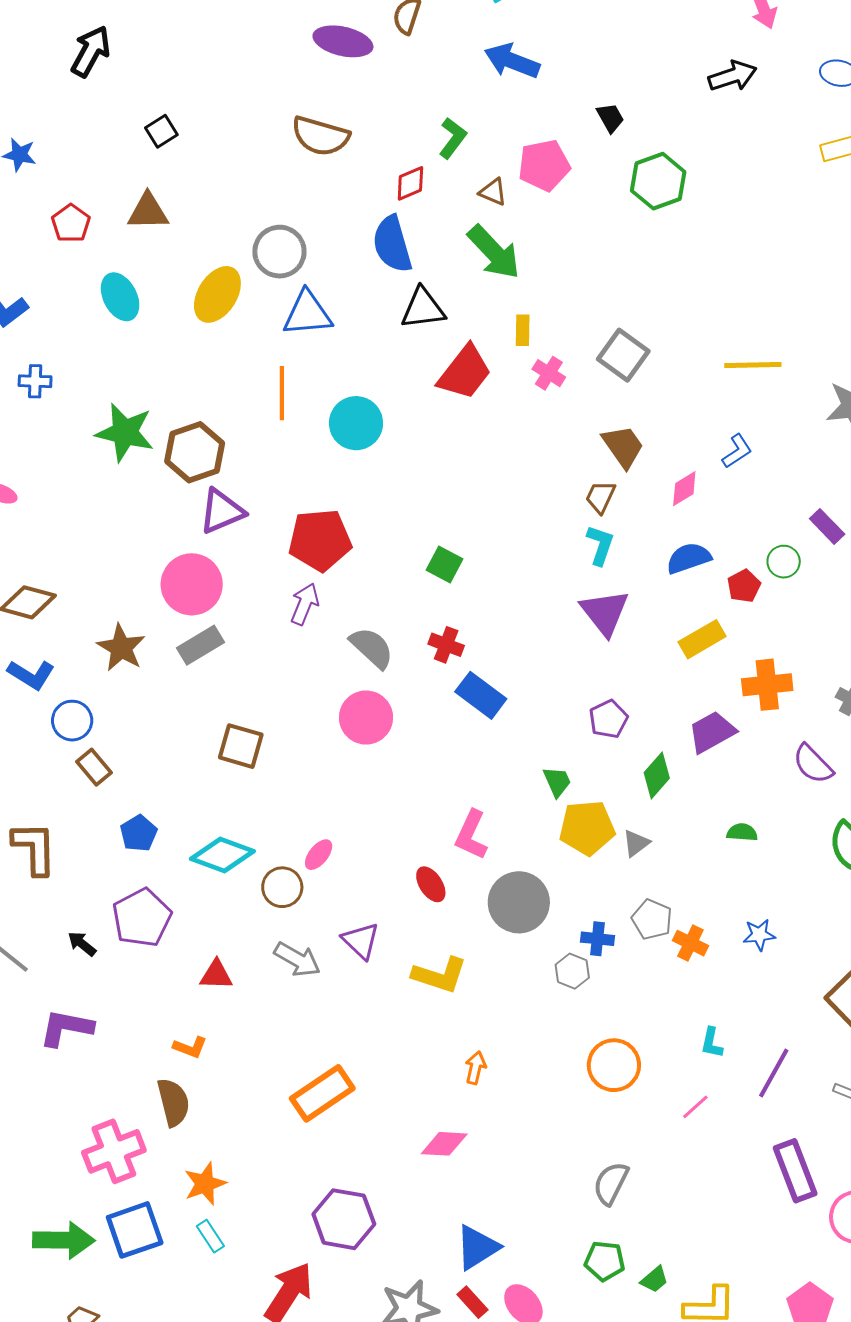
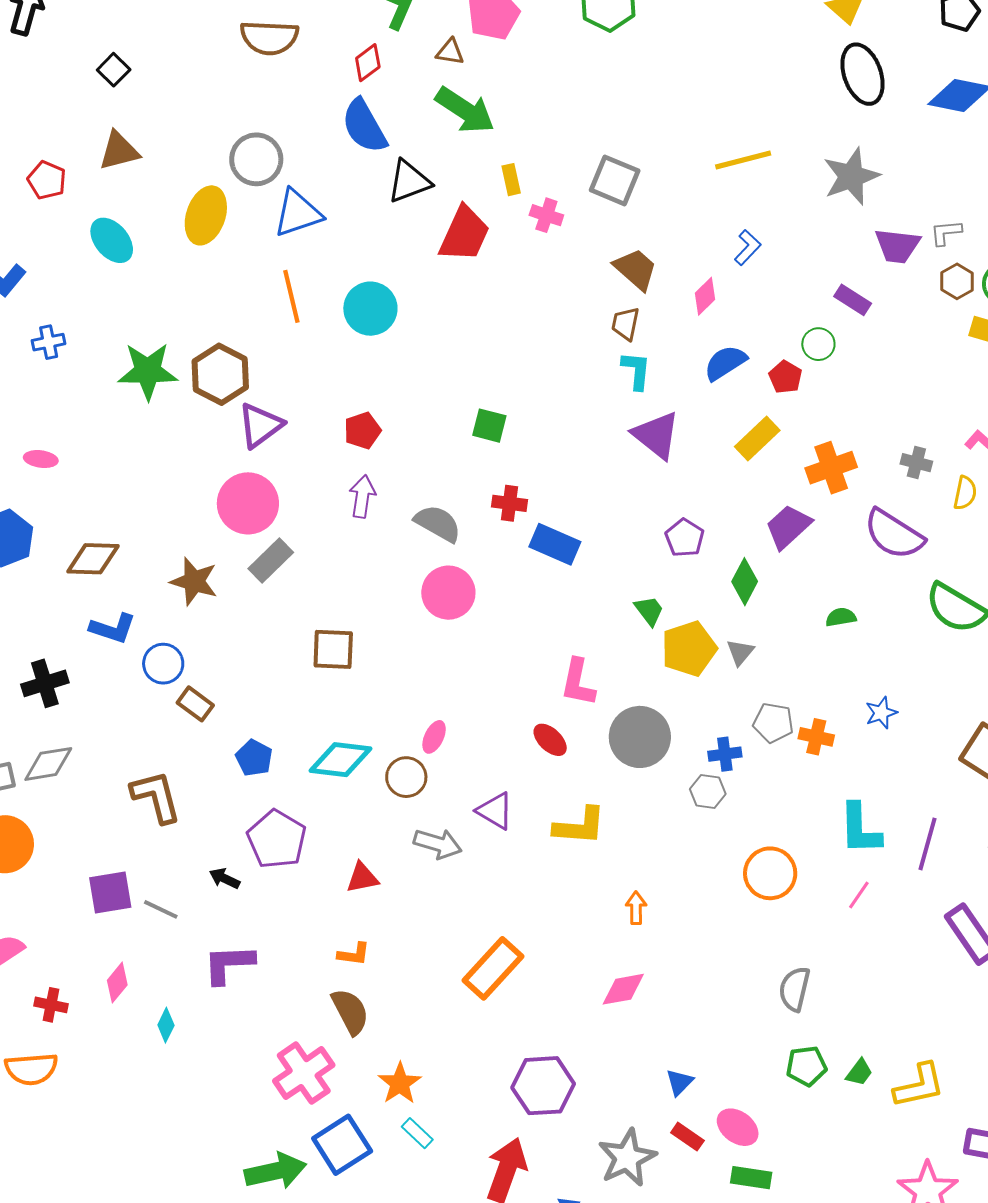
red pentagon: (320, 540) -> (362, 431), size x0.6
purple semicircle: (813, 764) -> (894, 534), size x1.4
cyan L-shape: (712, 1043) -> (860, 829), size x1.8
blue triangle: (477, 1247) -> (679, 1082), size x0.6

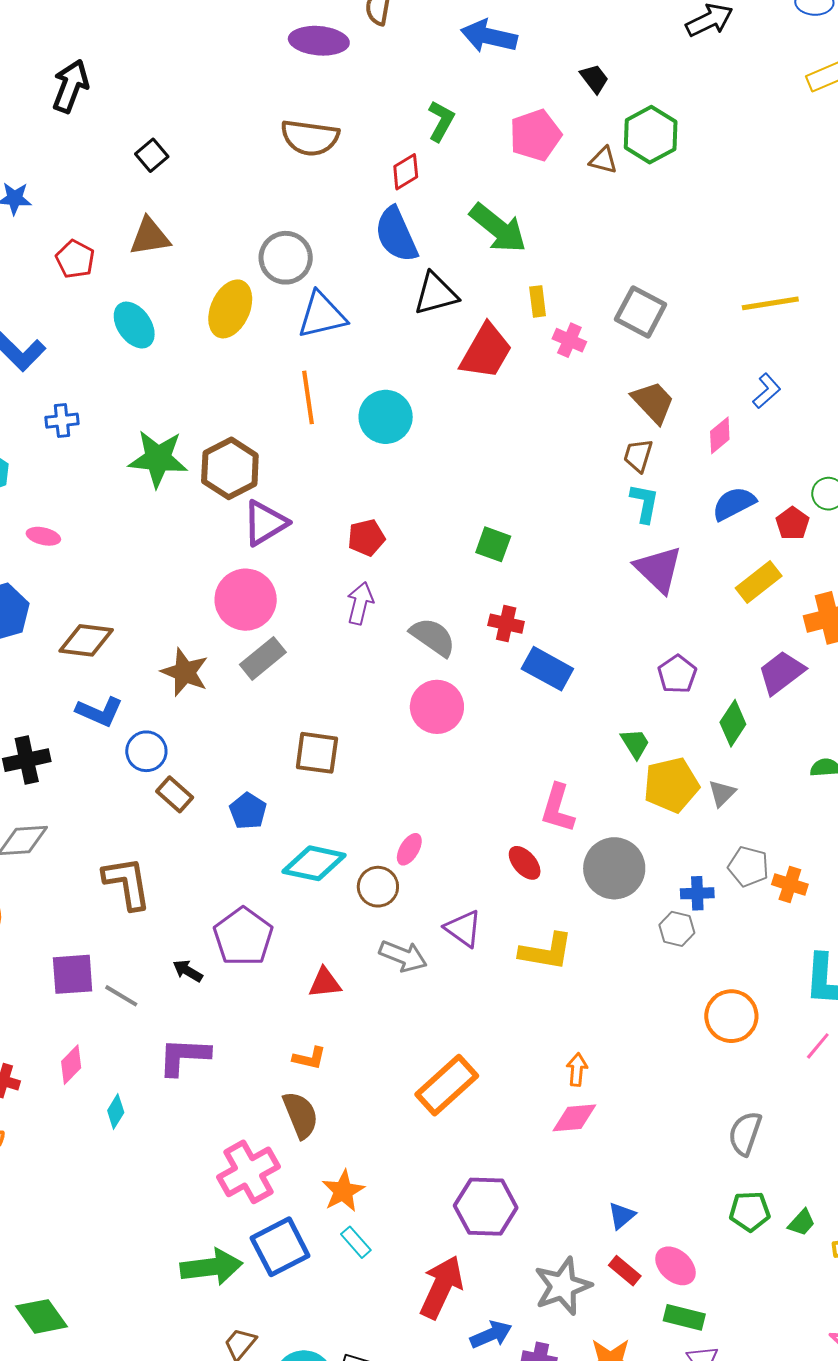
brown triangle: (450, 52) -> (603, 160), moved
blue pentagon: (254, 758) -> (248, 811), moved
orange arrow: (636, 908) -> (577, 1070), moved

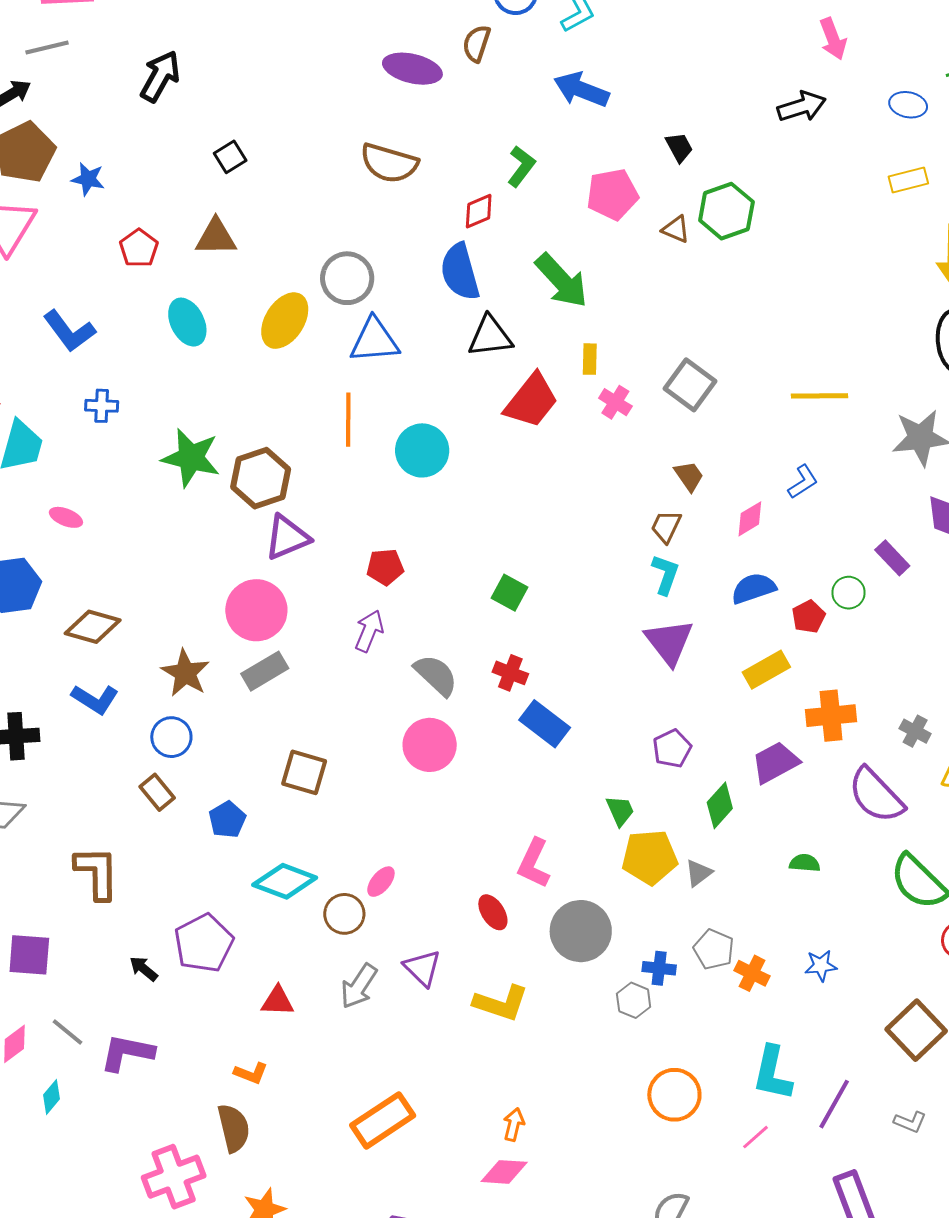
brown trapezoid: (653, 402) -> (689, 476), size x0.7
blue circle: (146, 751) -> (171, 737), moved
gray arrow: (403, 956) -> (359, 986), turned 93
gray line: (121, 996) -> (67, 1032), moved

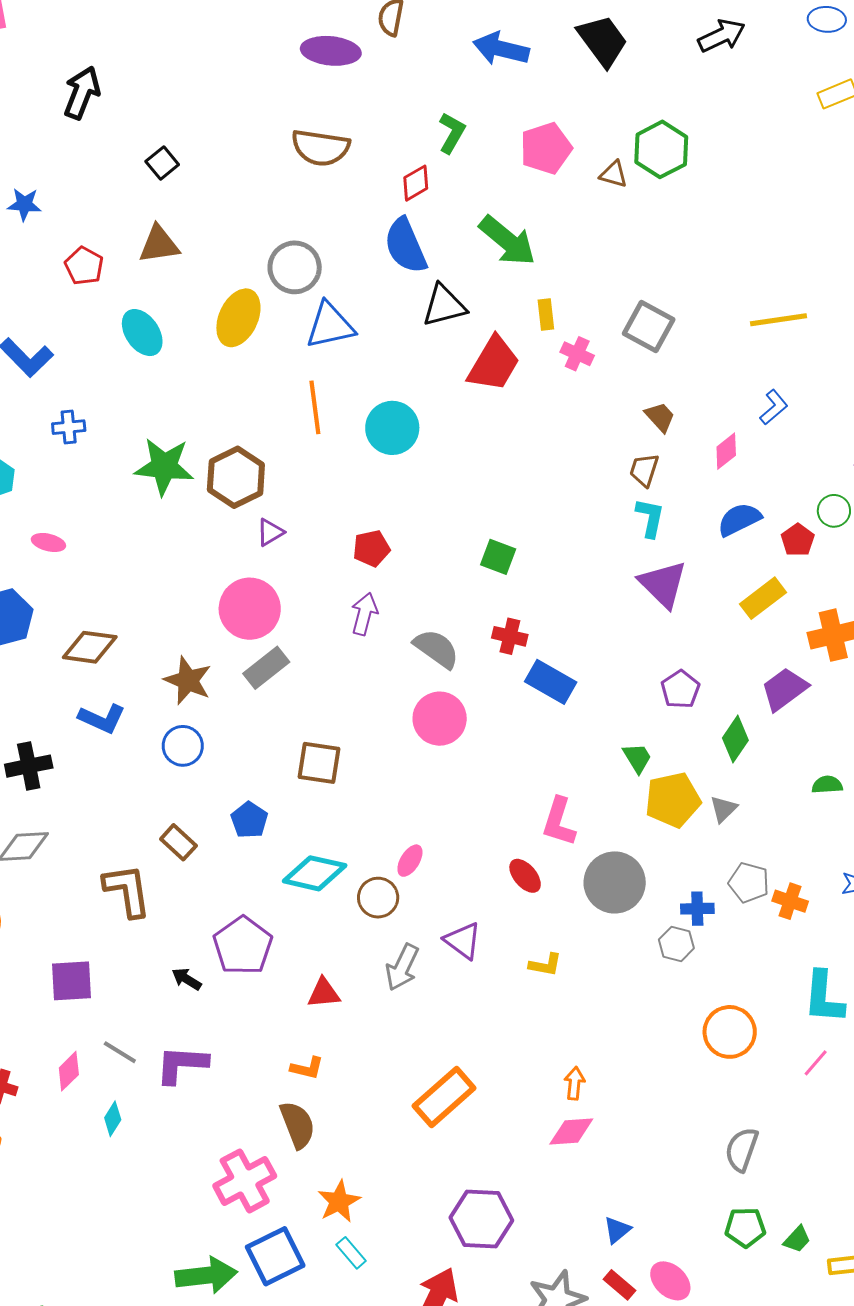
black trapezoid: (679, 147) -> (603, 41), moved, size x1.8
purple triangle: (287, 537) -> (270, 532), size x0.6
brown rectangle: (157, 792) -> (178, 842), moved
yellow L-shape: (501, 1003) -> (545, 965), size x0.6

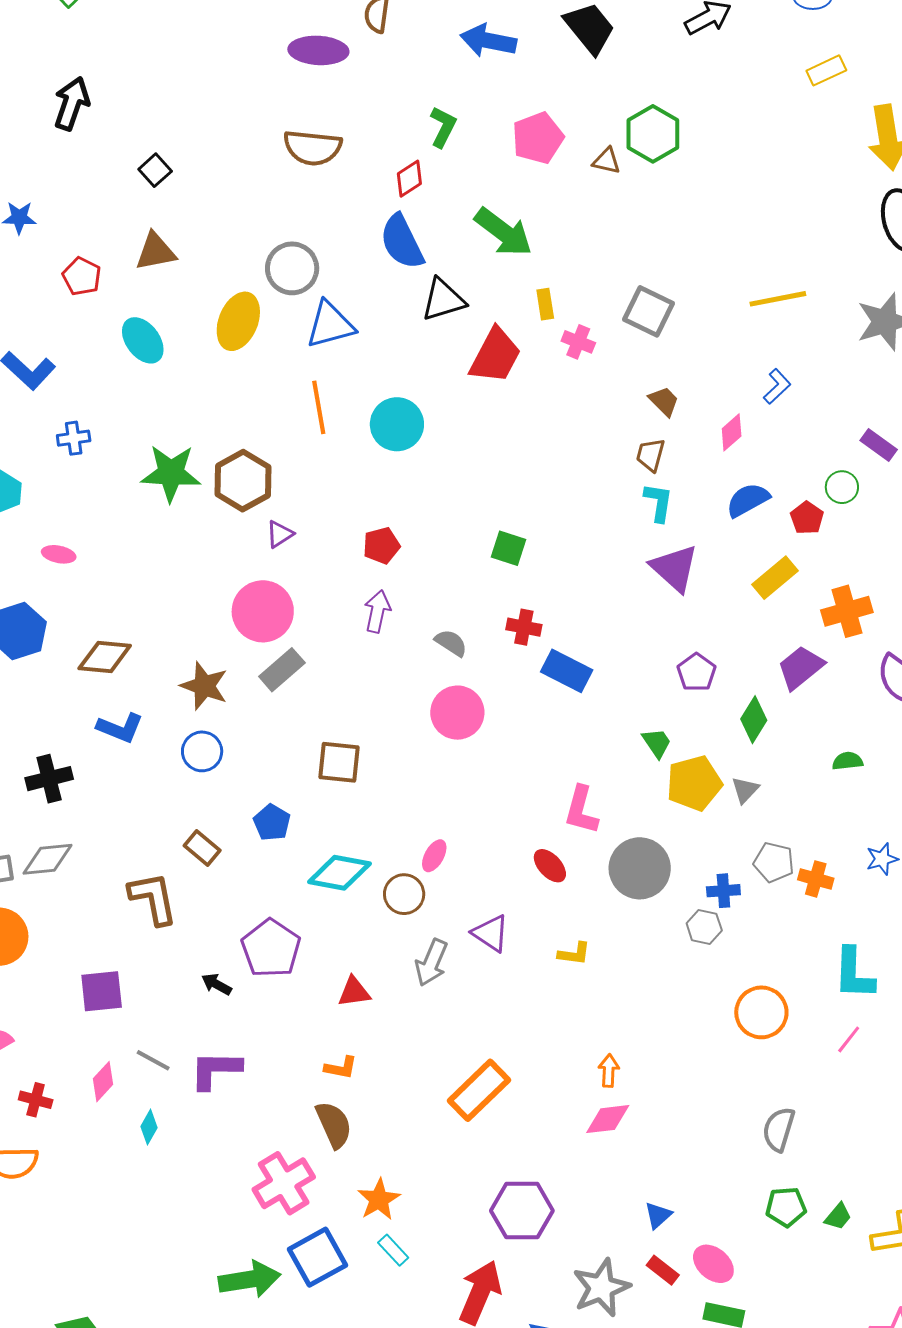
gray semicircle: (436, 649) -> (451, 643), size x0.7

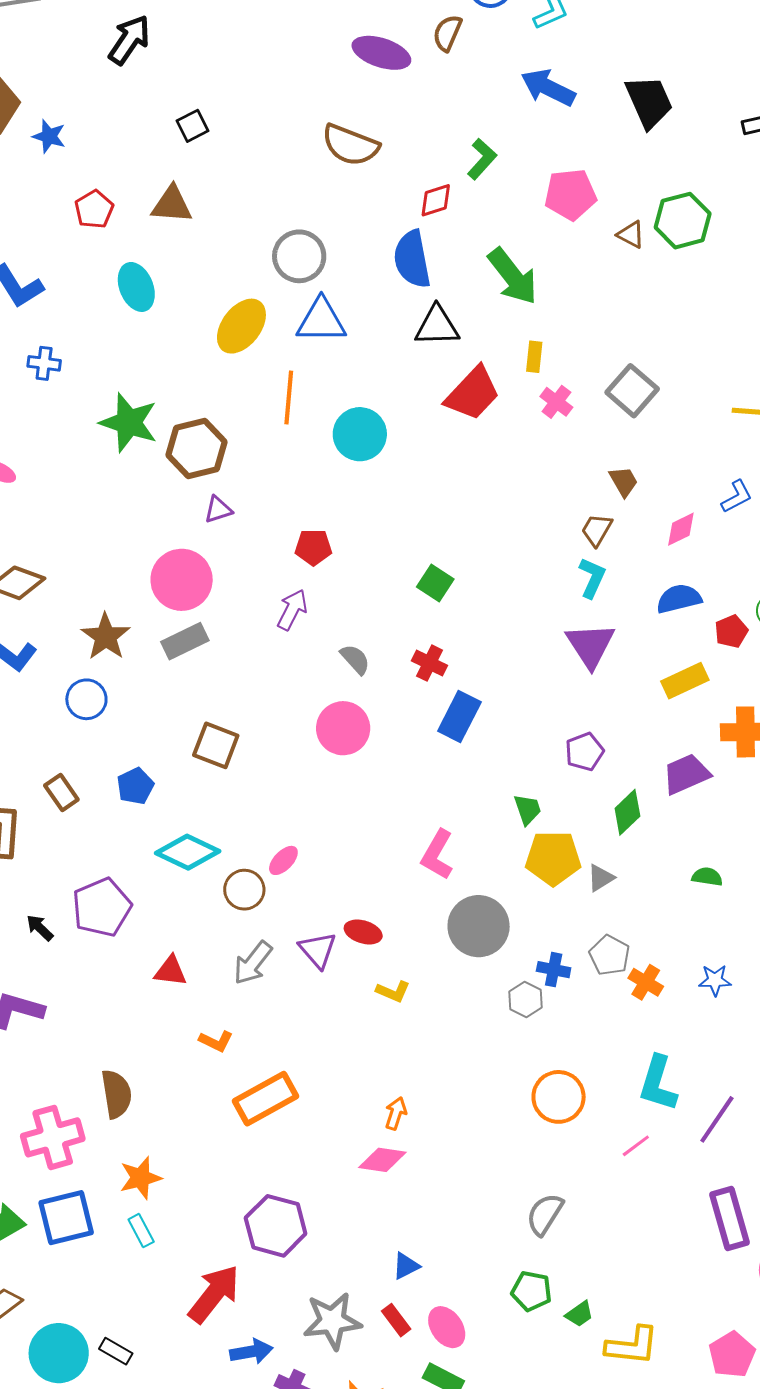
yellow ellipse: (238, 321) -> (241, 326), moved
blue rectangle: (567, 671) -> (459, 716), turned 75
red ellipse: (550, 866) -> (363, 932), moved, turned -45
orange L-shape: (341, 1068) -> (216, 1041), moved

